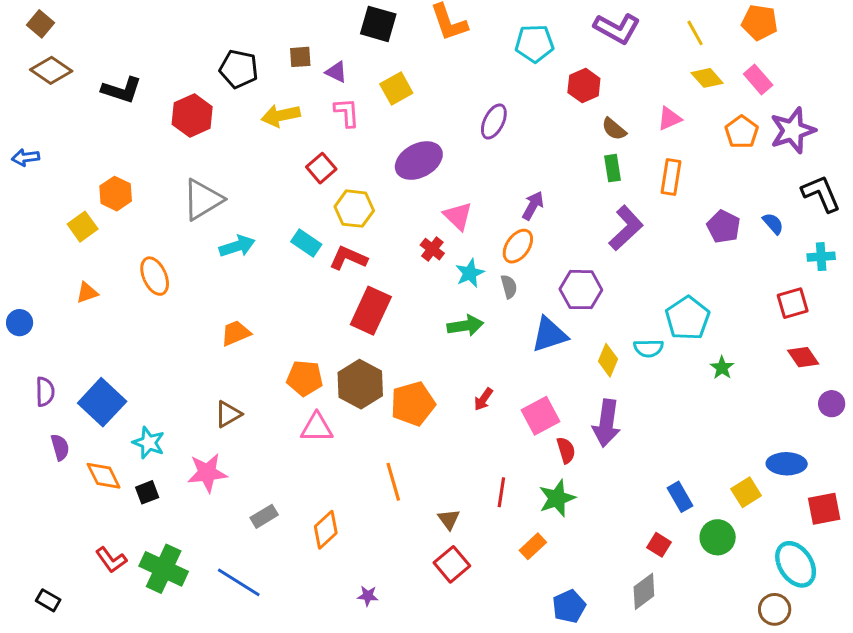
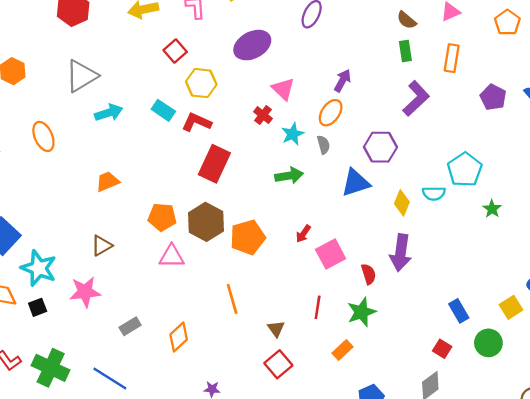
pink square: (540, 416) -> (331, 254), moved
cyan star: (149, 443) -> (39, 268), size x1.4

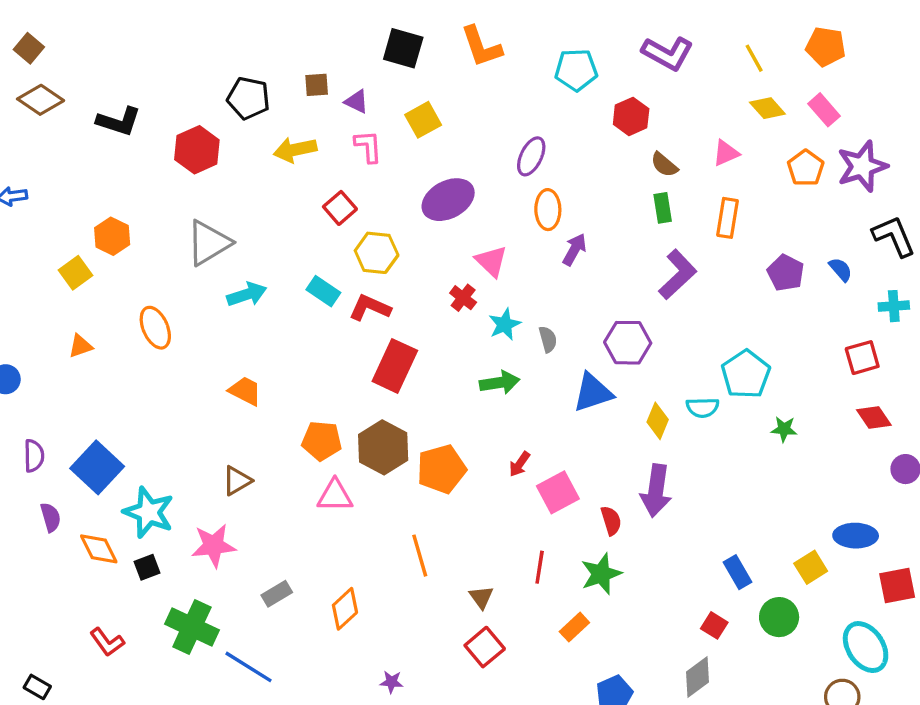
orange ellipse: (331, 113) -> (548, 210), moved, turned -36
orange trapezoid: (108, 182) -> (245, 391), turned 50
green star: (492, 209) -> (784, 429), turned -30
green cross: (51, 368) -> (192, 627), moved

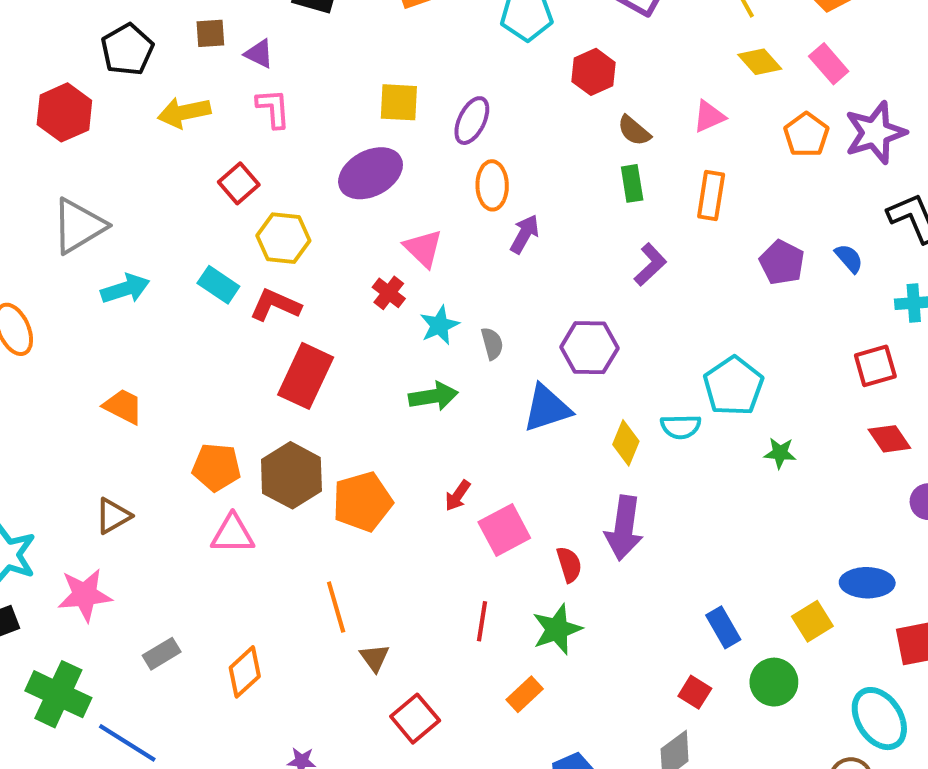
black pentagon: (248, 98) -> (127, 50), turned 30
yellow square: (423, 120) -> (399, 102), moved, turned 32
purple L-shape: (678, 274) -> (650, 264), size x0.7
brown triangle: (481, 597) -> (375, 658), moved

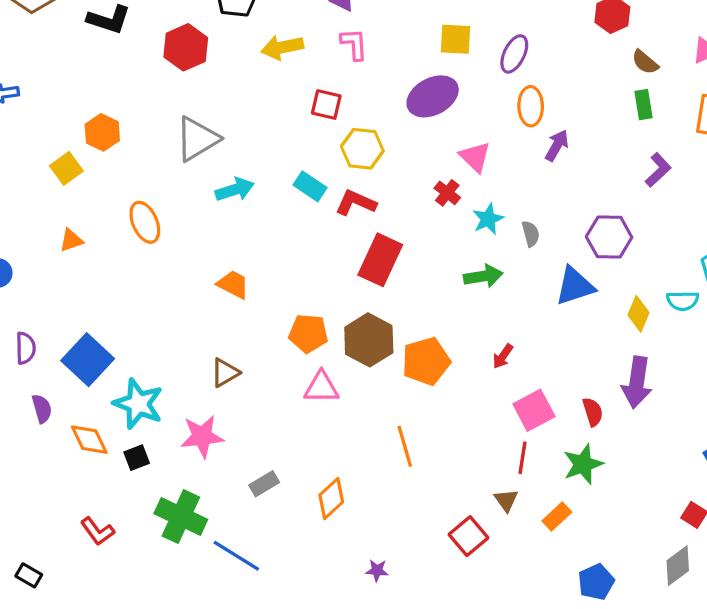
red square: (239, 183) -> (326, 105), turned -36
pink square: (504, 530) -> (534, 410), moved
brown triangle: (375, 658) -> (506, 500), moved

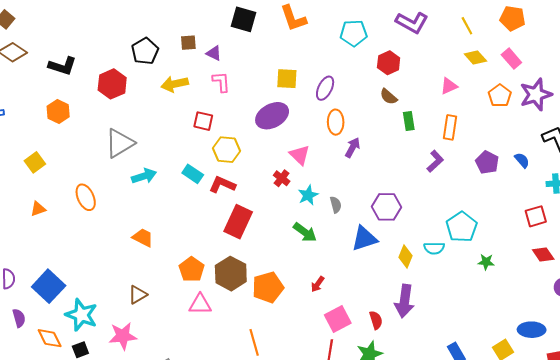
brown semicircle: (645, 62) -> (389, 97), moved
orange hexagon: (102, 132) -> (58, 111), moved
purple L-shape: (658, 170) -> (435, 161), moved
green arrow: (483, 276) -> (305, 232), turned 45
orange pentagon: (308, 333) -> (192, 269), turned 30

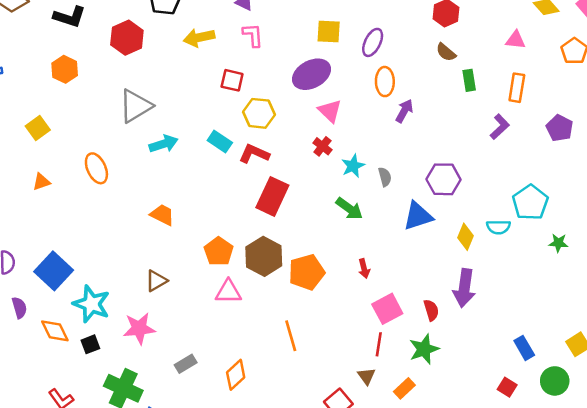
pink triangle: (449, 86) -> (516, 40), turned 30
pink triangle: (300, 155) -> (330, 111), moved
red arrow: (318, 284) -> (364, 269), turned -49

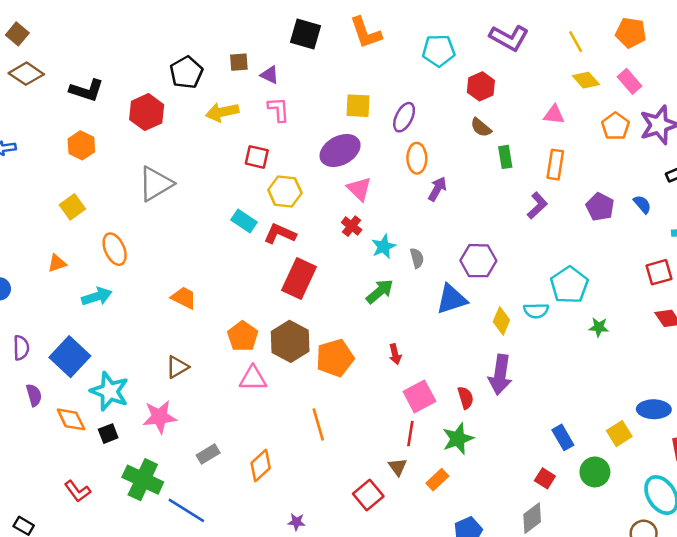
yellow square: (38, 128) -> (72, 207), moved
cyan arrow: (164, 144) -> (97, 297), moved
green arrow: (349, 209) -> (380, 291), turned -76

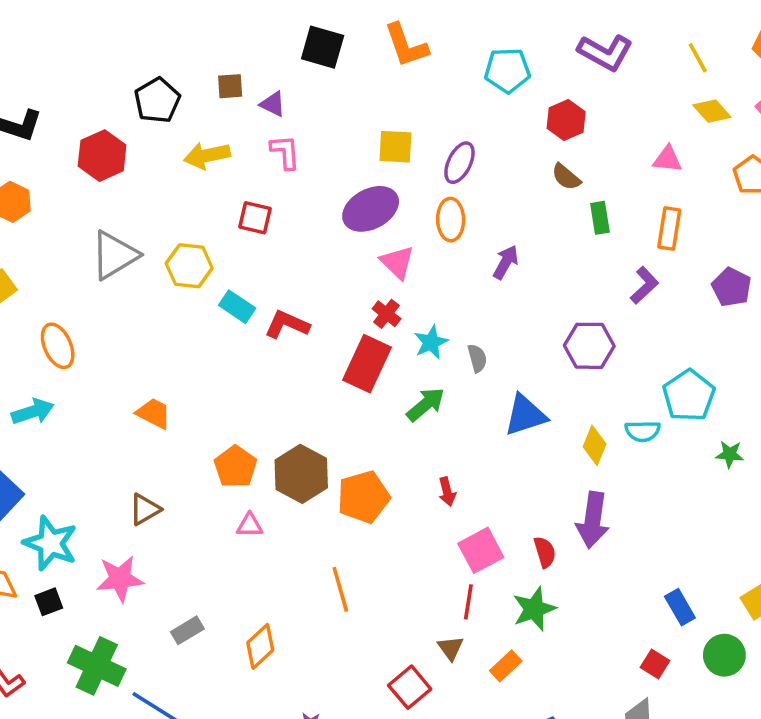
orange ellipse: (417, 158) -> (451, 220), moved
yellow hexagon: (285, 191) -> (189, 266), moved
purple hexagon: (478, 261) -> (589, 346), moved
red rectangle: (299, 279) -> (367, 364), moved
pink triangle: (253, 378) -> (250, 525), size x0.7

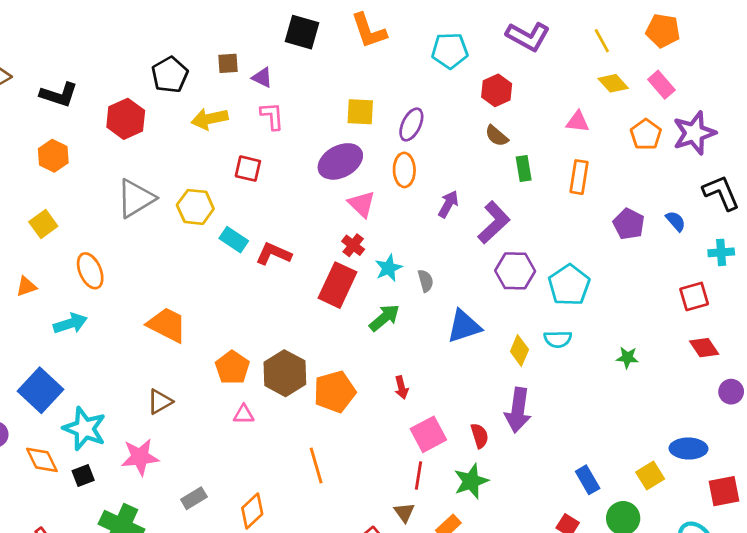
purple L-shape: (644, 285) -> (494, 223), moved, size x1.4
cyan pentagon: (689, 396) -> (569, 285), moved
orange trapezoid: (154, 413) -> (167, 325), size x1.4

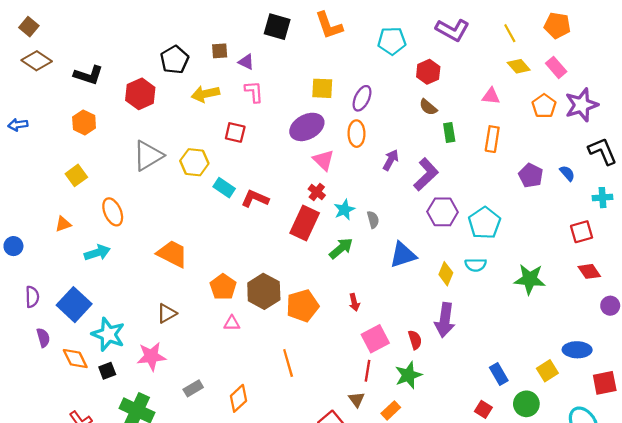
green star: (627, 358) -> (530, 279), size x1.8

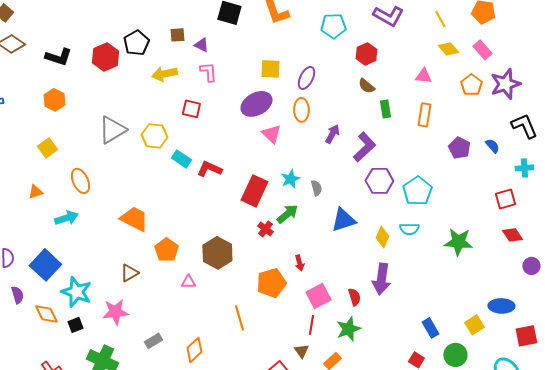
red hexagon: (140, 94) -> (105, 57), moved
red cross: (317, 192) -> (265, 229), moved
orange pentagon: (223, 287) -> (166, 250), moved
orange pentagon: (302, 306) -> (271, 283), moved

